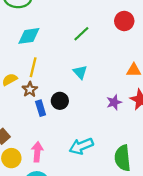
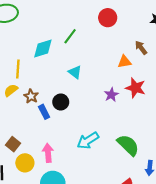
cyan diamond: (29, 36) -> (43, 48), moved
yellow line: (33, 67) -> (18, 69), moved
green semicircle: (123, 158) -> (128, 145), turned 150

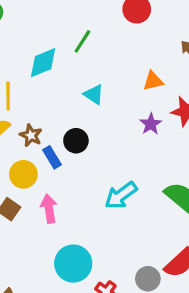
orange triangle: (124, 62) -> (153, 81), moved
pink arrow: (48, 153) -> (49, 209), moved
yellow circle: (25, 163) -> (23, 174), moved

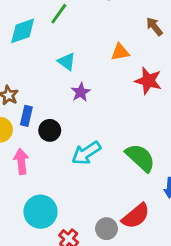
purple star: (151, 124) -> (81, 92), moved
black circle: (76, 141) -> (50, 130), moved
blue rectangle: (52, 157) -> (26, 116), turned 42

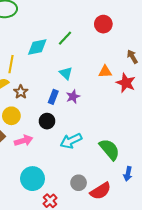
red star: (148, 81) -> (126, 83), moved
blue rectangle: (26, 116) -> (53, 97), moved
pink arrow: (21, 161) -> (24, 141), turned 72
gray circle: (106, 229) -> (79, 183), moved

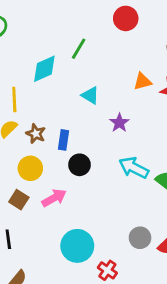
blue rectangle: (53, 97) -> (64, 140), moved
purple star: (73, 97) -> (119, 123), moved
cyan arrow: (71, 141) -> (134, 168), moved, turned 65

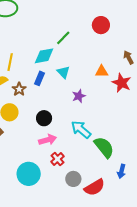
cyan diamond: (44, 69) -> (44, 56), moved
blue rectangle: (64, 140) -> (39, 78), moved
pink arrow: (54, 198) -> (48, 140), moved
red cross: (107, 270) -> (57, 159), moved

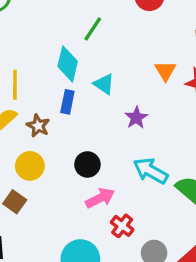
cyan diamond: (44, 56) -> (68, 64), turned -55
orange triangle: (102, 71) -> (165, 71), turned -48

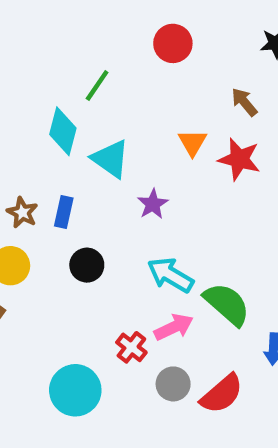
cyan triangle: (104, 84) -> (111, 159), size x1.4
blue rectangle: (67, 102) -> (64, 212), moved
pink arrow: (100, 198) -> (174, 327), moved

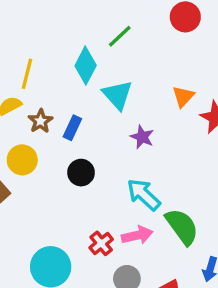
purple star: (153, 204) -> (142, 137), turned -30

